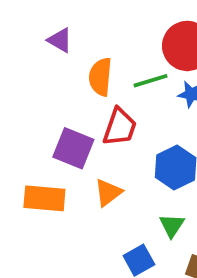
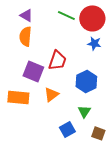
orange semicircle: (100, 77) -> (25, 36), moved
green line: (151, 81) -> (66, 15), moved, turned 42

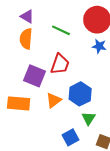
green line: (66, 15) -> (61, 30), moved
blue hexagon: (86, 81) -> (80, 94), moved

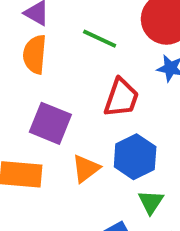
red trapezoid: (60, 64) -> (121, 98), moved

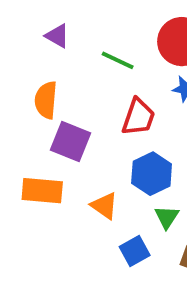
orange semicircle: (35, 54) -> (46, 100), moved
orange triangle: (86, 169) -> (104, 206), moved, turned -48

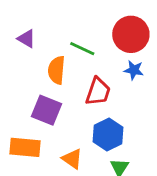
purple triangle: (57, 36) -> (26, 39), moved
orange semicircle: (46, 100) -> (56, 70), moved

